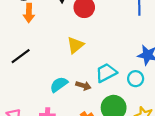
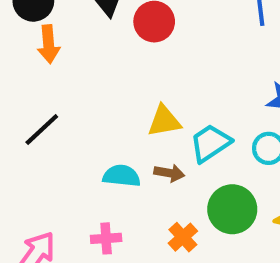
yellow triangle: (75, 45) -> (164, 121), moved, turned 36
cyan semicircle: (59, 84) -> (122, 176), turned 48

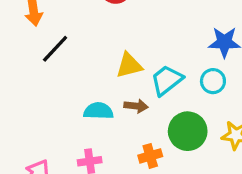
black line: (42, 129) -> (55, 49), moved
orange cross: (183, 237) -> (150, 156), turned 30

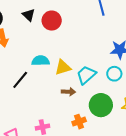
black line: (55, 49) -> (20, 80), moved
cyan semicircle: (98, 111) -> (41, 61), moved

